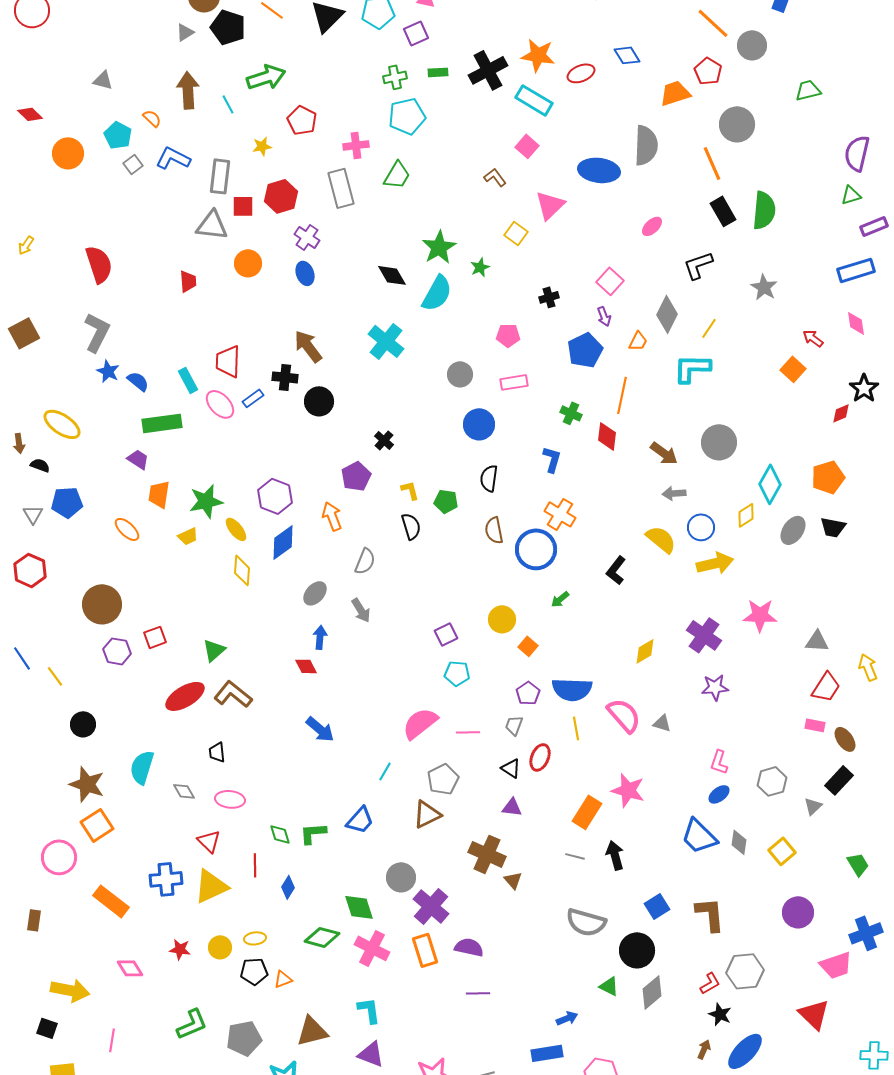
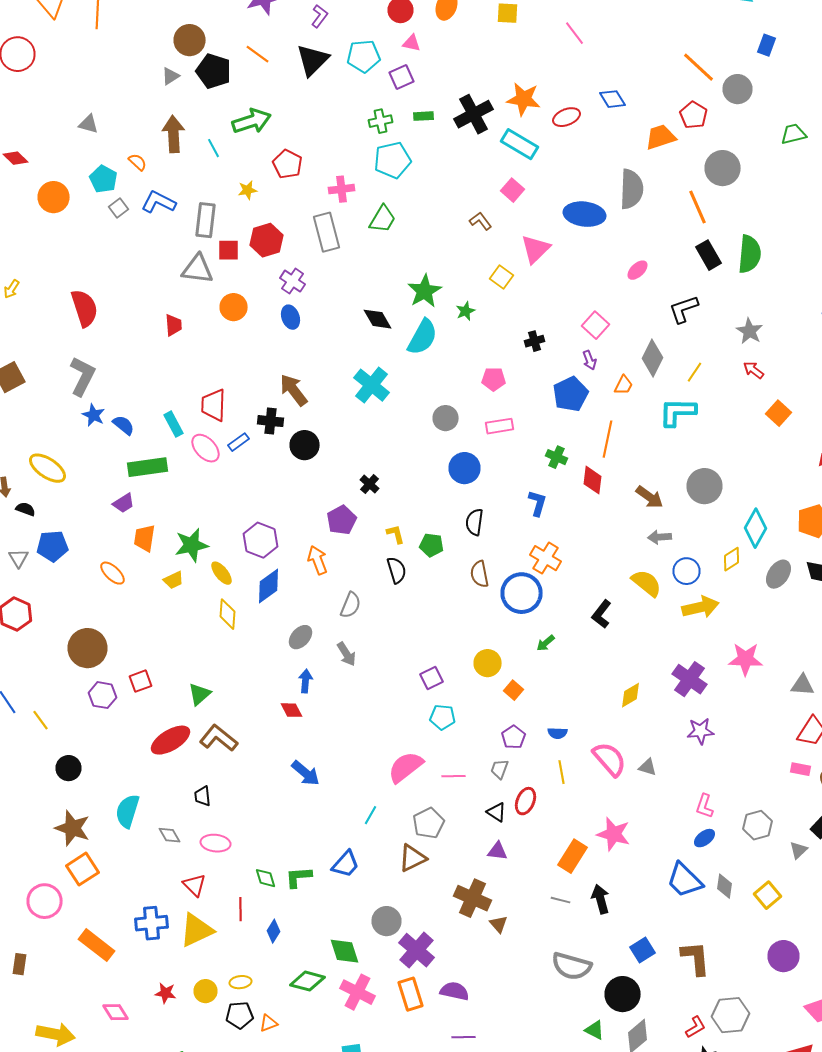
red arrow: (813, 338) -> (754, 370), moved
purple trapezoid: (138, 459) -> (124, 503), turned 115
blue semicircle: (572, 689) -> (558, 733), size x0.5

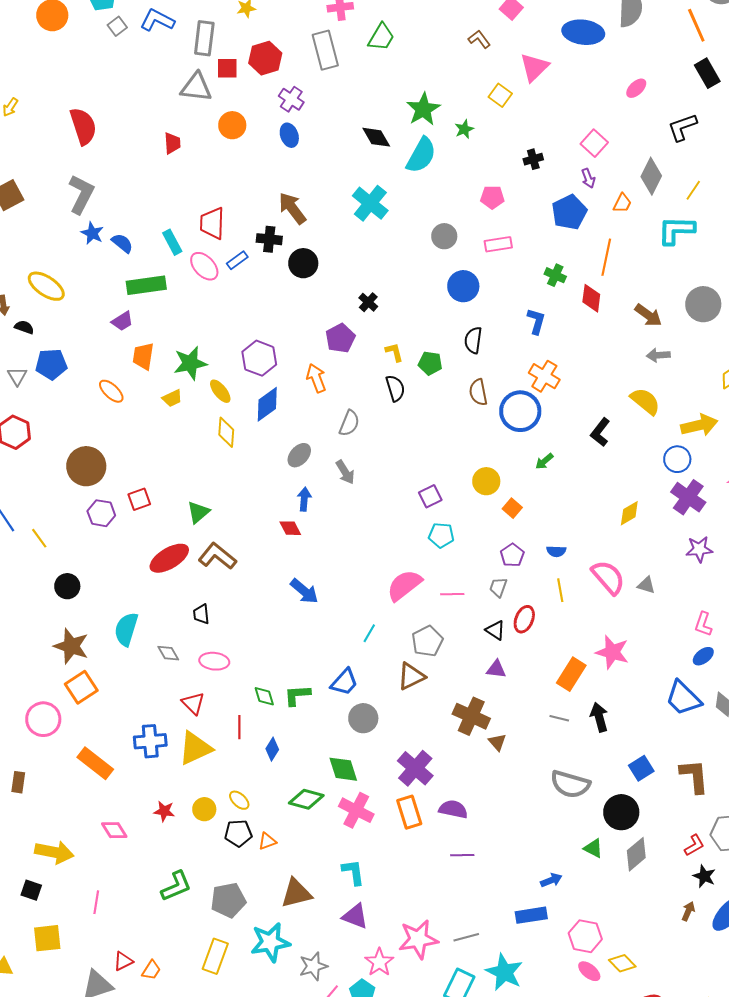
blue circle: (686, 571) -> (677, 459), moved
gray circle: (386, 921) -> (363, 718), moved
yellow ellipse: (240, 982) -> (239, 800), turned 50

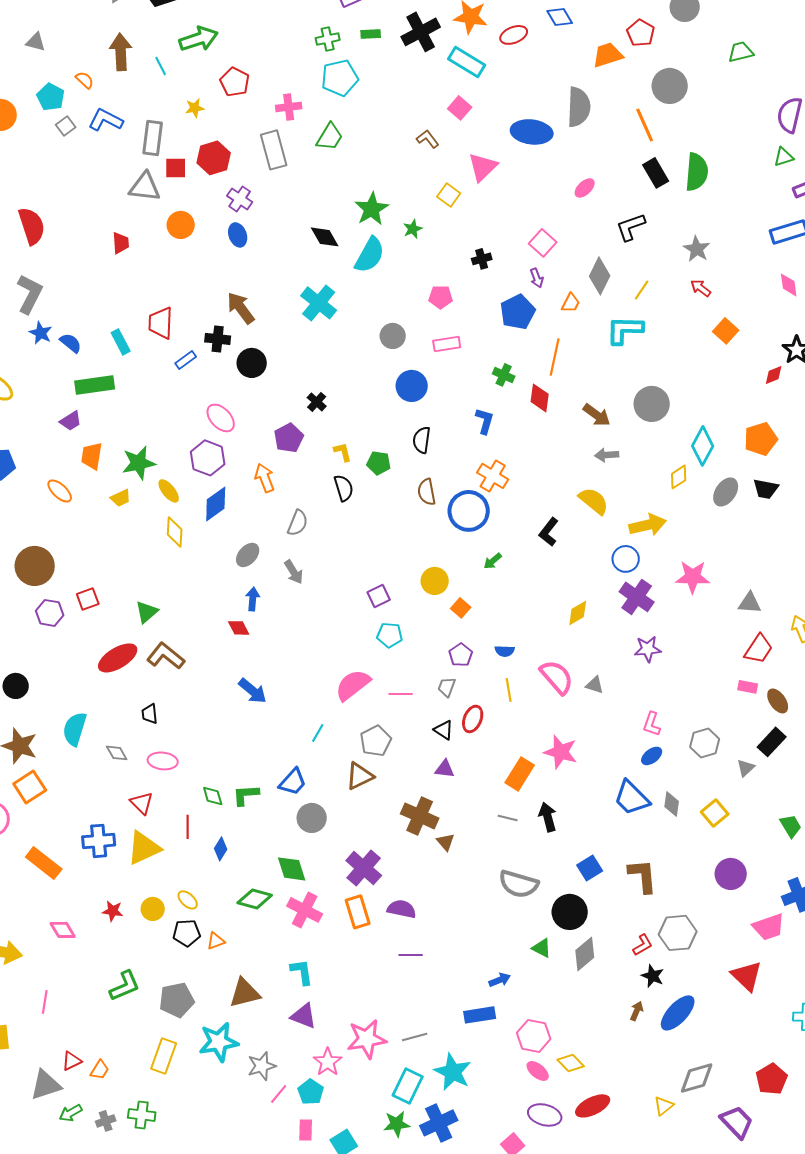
pink ellipse: (204, 266) -> (221, 418), moved

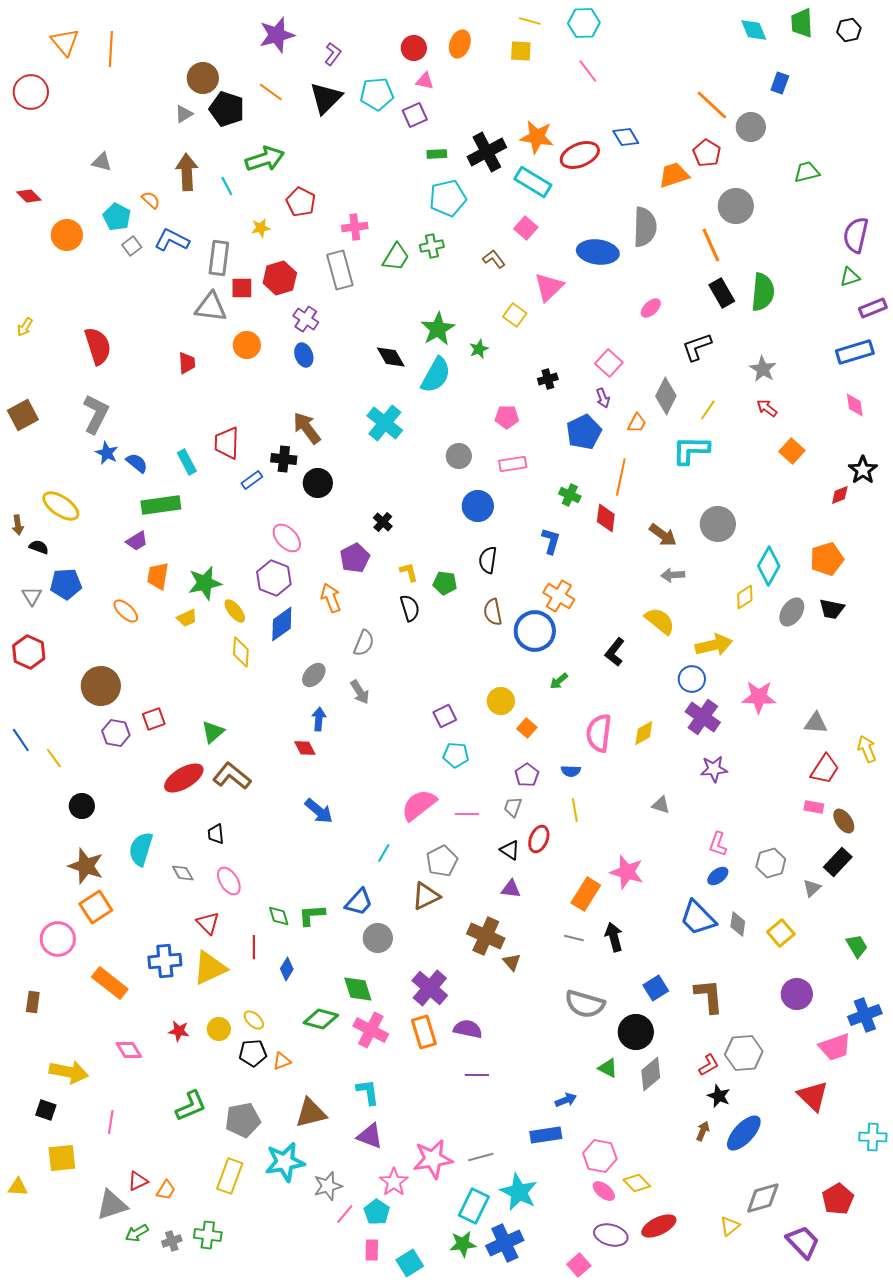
red ellipse: (514, 35) -> (580, 155), size x1.4
green cross: (328, 39) -> (432, 246), moved
cyan pentagon: (340, 78) -> (448, 198), moved
pink semicircle: (557, 677) -> (599, 733), moved, turned -132
pink ellipse: (163, 761) -> (229, 881), turned 52

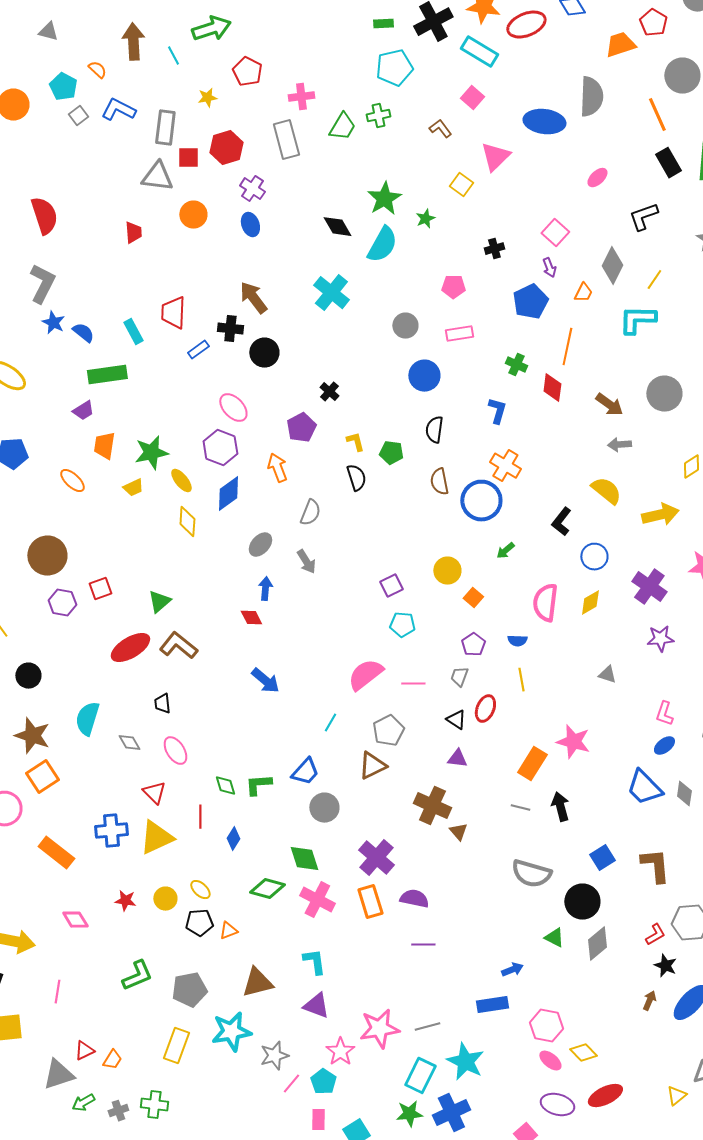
blue circle: (692, 679) -> (594, 557), moved

